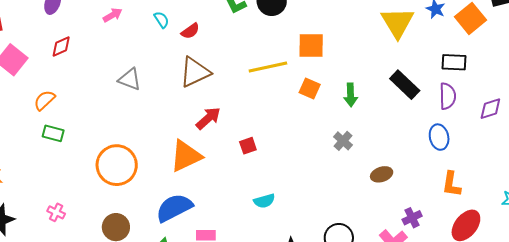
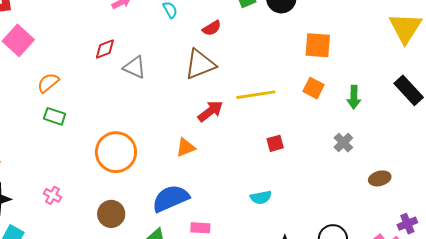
red semicircle: (190, 31) -> (212, 28), moved
red diamond: (61, 46) -> (105, 49), moved
yellow line: (268, 67) -> (256, 95), moved
red square: (248, 146) -> (275, 143), moved
orange triangle: (186, 156) -> (186, 147), size x0.6

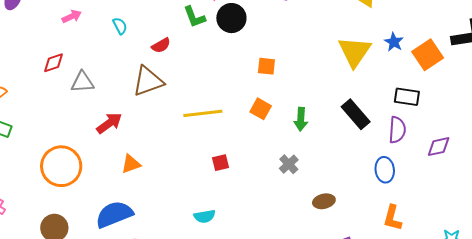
orange square: (318, 45) -> (266, 66), size x0.7
gray triangle: (135, 67) -> (83, 82), turned -30
red arrow: (210, 111) -> (109, 123), moved

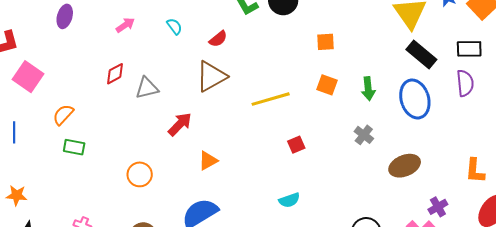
black rectangle: (356, 114) -> (421, 55), moved
orange circle: (61, 166) -> (140, 174), size x0.6
blue ellipse: (385, 170) -> (415, 99), moved, size x1.5
brown ellipse: (324, 201) -> (405, 166), size x1.4

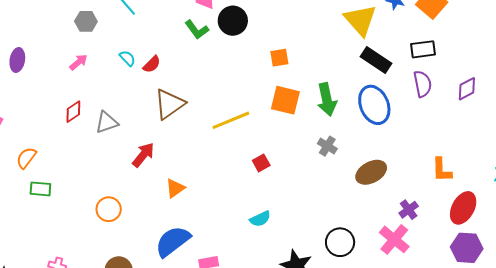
red semicircle: (218, 39) -> (152, 64), moved
orange square: (327, 85) -> (285, 100), size x1.4
green arrow: (368, 89) -> (327, 99), size x1.4

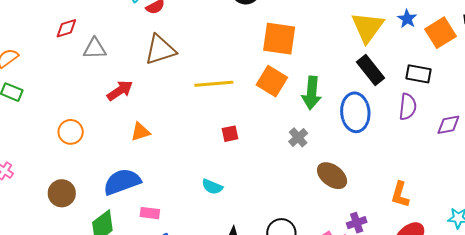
orange square: (279, 58) -> (279, 39), size x1.8
brown ellipse: (371, 172) -> (332, 176), turned 48
cyan semicircle: (260, 219) -> (212, 187), turned 30

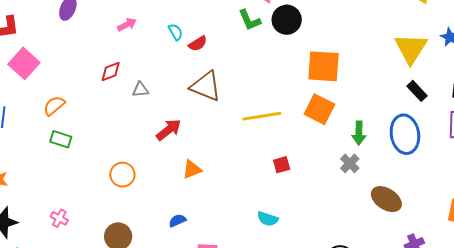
gray triangle: (95, 48) -> (140, 90), size x0.7
brown triangle: (160, 50) -> (206, 86), turned 44
black rectangle: (370, 70) -> (417, 91), size x0.7
green arrow: (312, 93) -> (359, 133), moved, size x0.7
blue semicircle: (122, 182) -> (177, 221), size x0.5

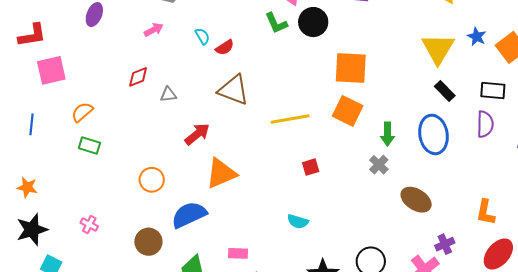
pink square: (24, 63) -> (51, 70), turned 36
orange triangle: (192, 169) -> (221, 173), size x1.6
blue semicircle: (177, 221) -> (189, 215), moved, size x2.0

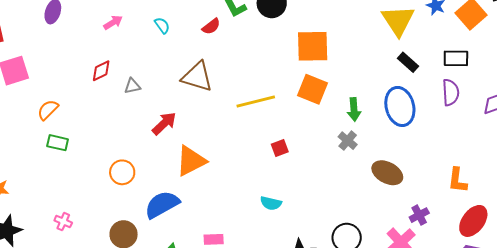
red semicircle: (225, 47) -> (211, 26), moved

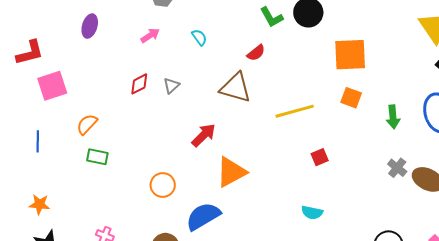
red semicircle: (211, 26) -> (256, 53), moved
gray triangle: (132, 86) -> (171, 86), moved, turned -30
orange square: (313, 89) -> (351, 98), size x0.7
gray cross: (348, 141) -> (397, 168), moved

